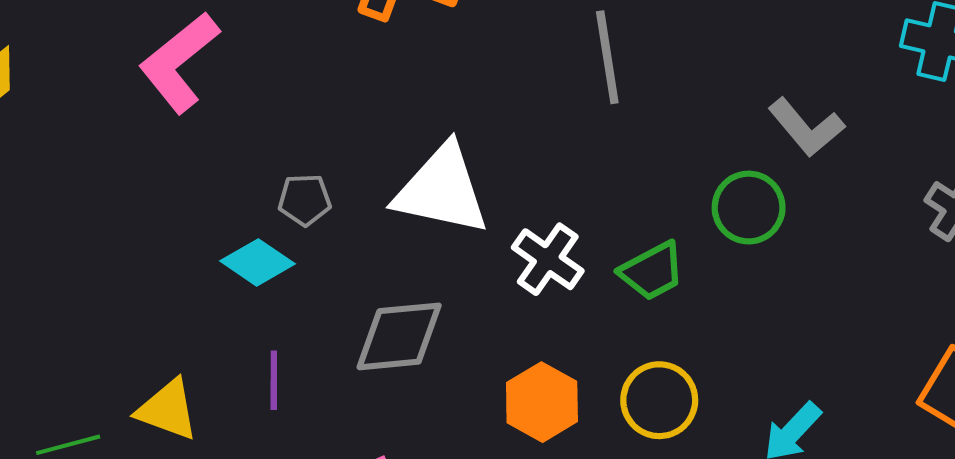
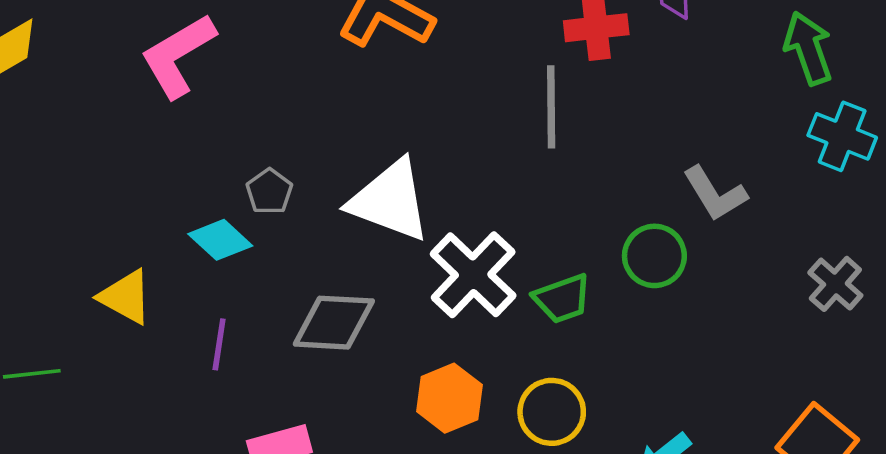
gray pentagon: (305, 200) -> (269, 192), turned 30
white cross: (548, 259) -> (473, 275), size x1.4
yellow triangle: (168, 410) -> (126, 297), moved

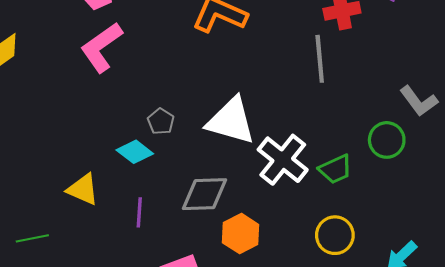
orange hexagon: (449, 398) -> (241, 234), moved

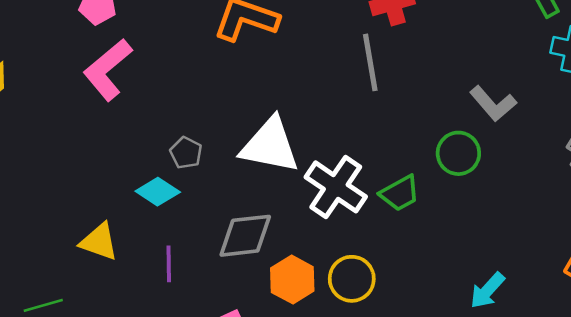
yellow circle: (335, 235) -> (352, 279), moved

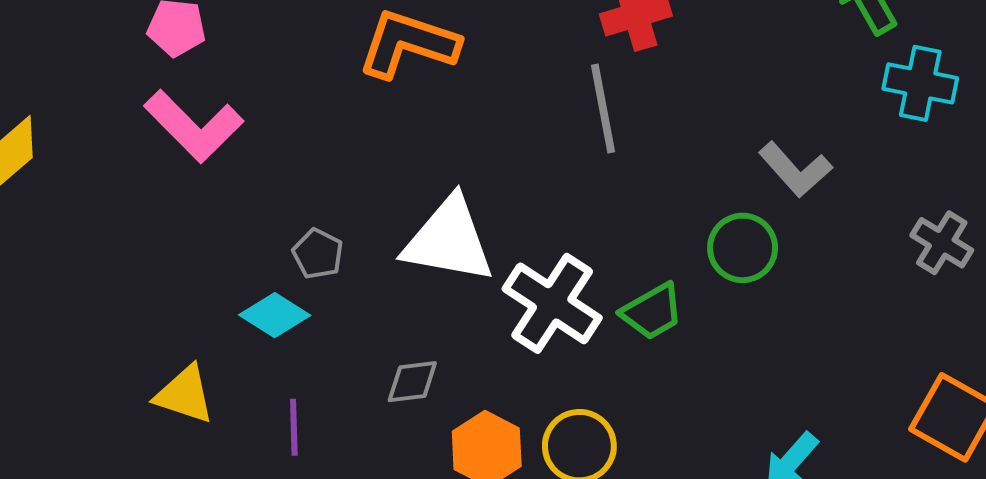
pink L-shape: (108, 70) -> (194, 126), turned -94
gray diamond: (245, 236) -> (412, 382), size x0.6

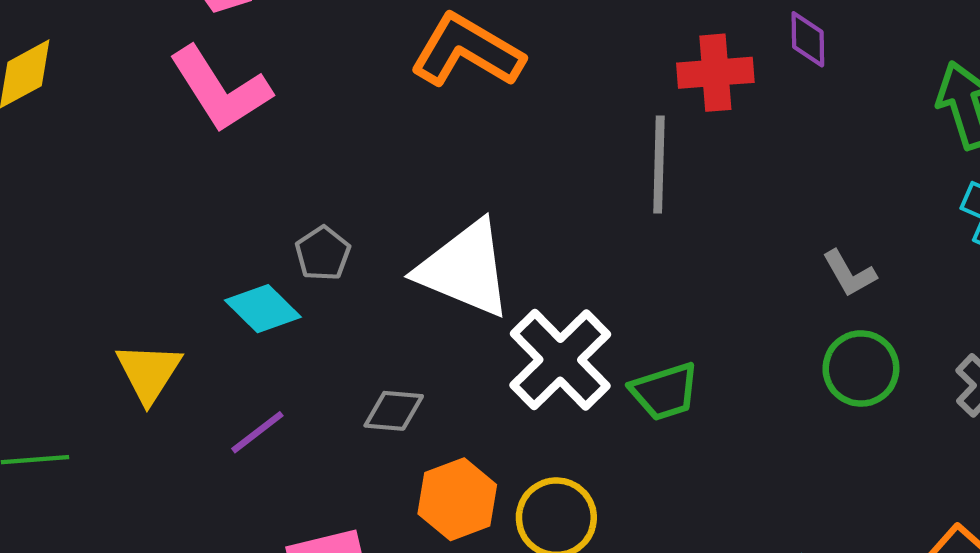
gray L-shape: (795, 170) -> (849, 273), size x0.7
green circle: (743, 248) -> (861, 368), moved
yellow triangle: (185, 395) -> (149, 372), turned 32
purple line: (294, 427) -> (257, 432), turned 42

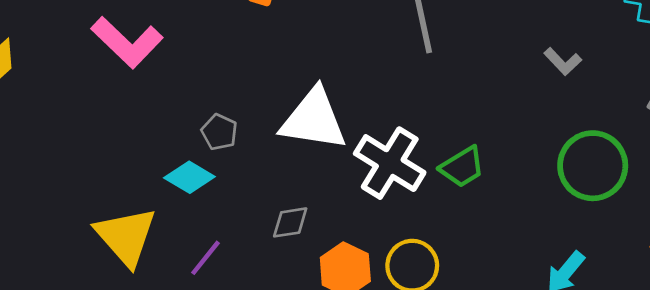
green circle: (861, 368) -> (593, 166), moved, size x1.4
yellow triangle: (149, 372) -> (126, 236), size x1.4

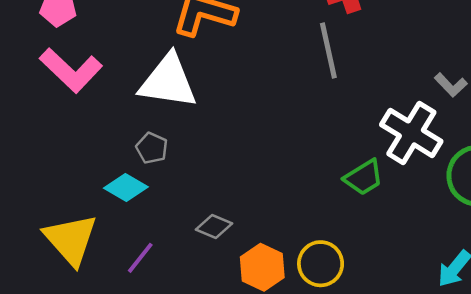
white triangle: (314, 119) -> (168, 81), moved
white cross: (390, 163) -> (411, 133), moved
gray diamond: (290, 222) -> (214, 227), turned 32

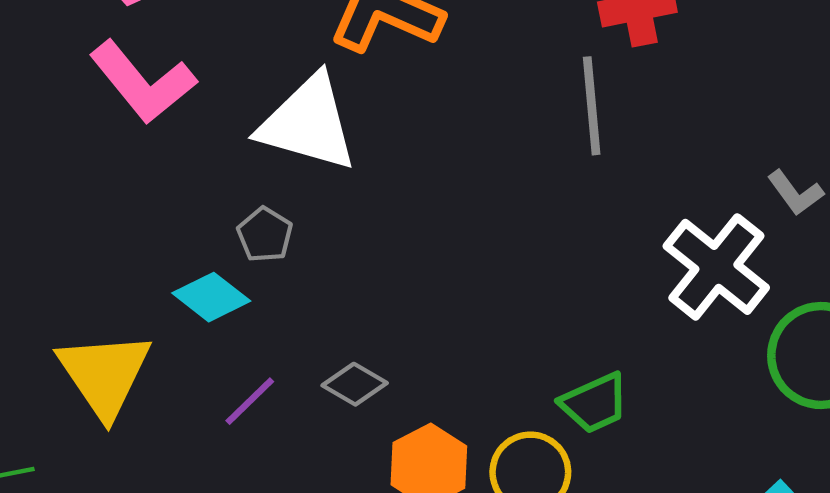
green trapezoid: (364, 177) -> (594, 403), moved
purple line: (140, 258) -> (250, 401), moved

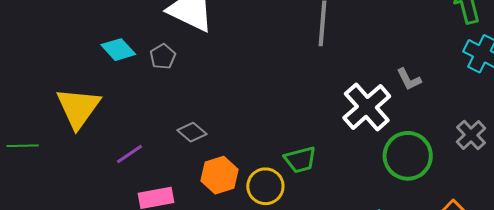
cyan diamond: (211, 297) -> (118, 50), moved
purple line: (250, 401) -> (130, 154), moved

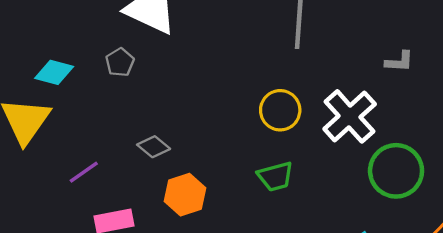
cyan diamond: (118, 50) -> (54, 72), moved, turned -32
gray L-shape: (409, 79) -> (399, 62), moved, turned -60
yellow circle: (265, 186) -> (280, 110), moved

